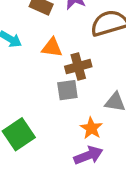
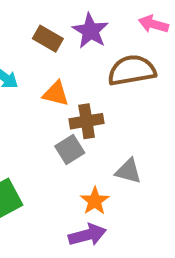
gray square: (67, 90) -> (70, 150), turned -30

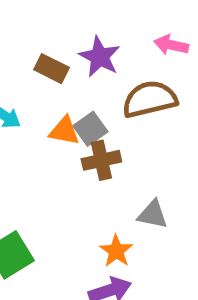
gray square: (70, 150) -> (90, 129), moved

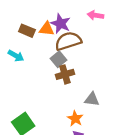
brown rectangle: (52, 69) -> (27, 31), moved
brown semicircle: (150, 99) -> (68, 41), moved
orange triangle: (64, 131) -> (47, 29), moved

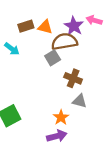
purple star: (61, 24) -> (74, 26), moved
brown rectangle: (27, 31) -> (26, 26), turned -48
brown cross: (65, 74) -> (73, 78), moved, turned 30

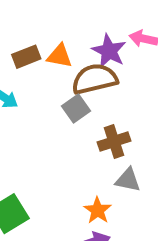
brown cross: (73, 78) -> (114, 141), turned -36

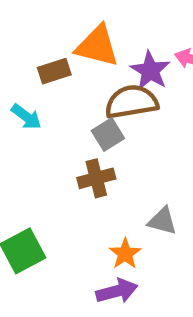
orange triangle: (60, 56) -> (97, 46), moved, size x1.5
brown cross: (114, 141) -> (96, 178), moved

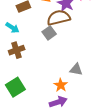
brown cross: (96, 178) -> (17, 50), moved

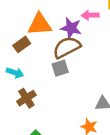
gray square: (49, 33) -> (60, 68), turned 32

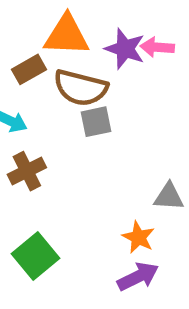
pink arrow: (90, 15) -> (157, 47), moved
brown semicircle: (67, 47) -> (81, 88), moved, turned -144

